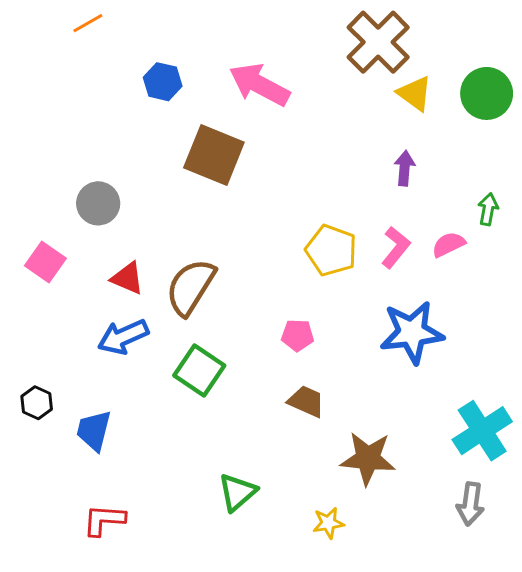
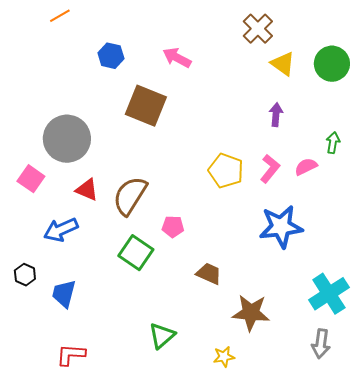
brown cross: (378, 42) -> (258, 29), size x0.7
pink arrow: (259, 85) -> (177, 58), size x0.7
gray circle: (98, 203) -> (67, 139), size x1.6
pink pentagon: (298, 335) -> (173, 227), moved
blue arrow: (123, 337) -> (61, 230), moved

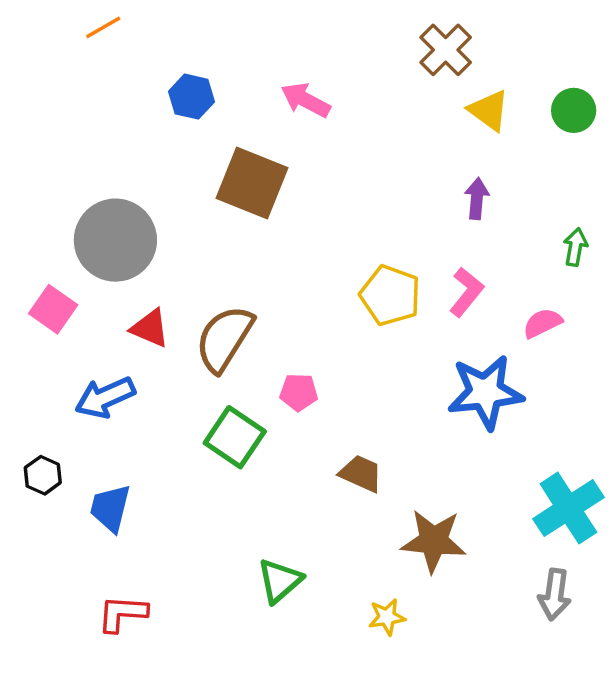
green circle: (332, 64) -> (574, 110), size x0.7
pink semicircle: (306, 167) -> (542, 323), moved

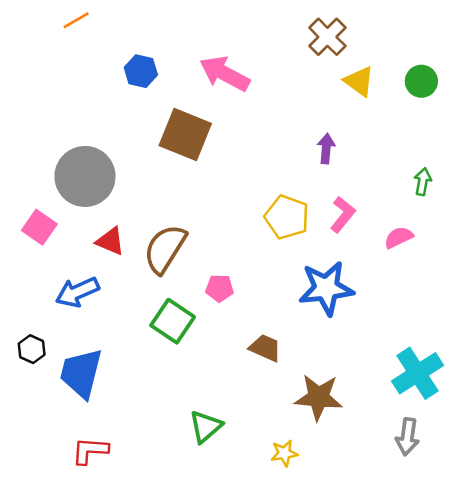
pink arrow: (306, 100) -> (225, 74), size x1.4
purple arrow: (477, 199) -> (326, 149), moved
blue star: (485, 392) -> (326, 288), moved
blue trapezoid: (110, 508) -> (81, 373), size x1.4

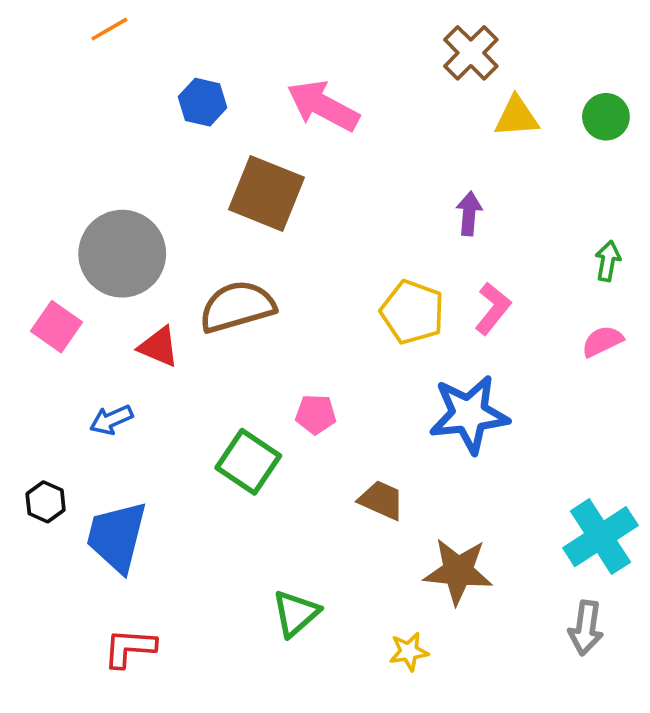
yellow triangle: (359, 81) -> (517, 117), turned -40
pink semicircle: (399, 237) -> (602, 341), moved
brown semicircle: (165, 249) -> (237, 307), moved, turned 42
blue arrow: (77, 292) -> (111, 420), size x0.7

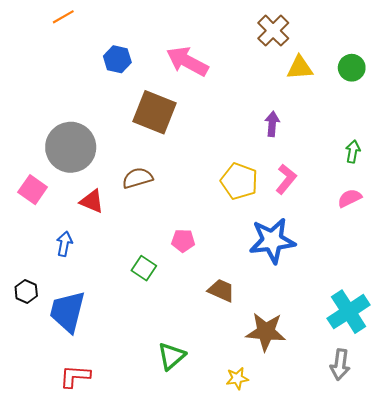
brown semicircle: (237, 307) -> (138, 178), size x0.7
blue arrow: (111, 420) -> (64, 244), turned 125
green square: (248, 462) -> (144, 268), size x0.7

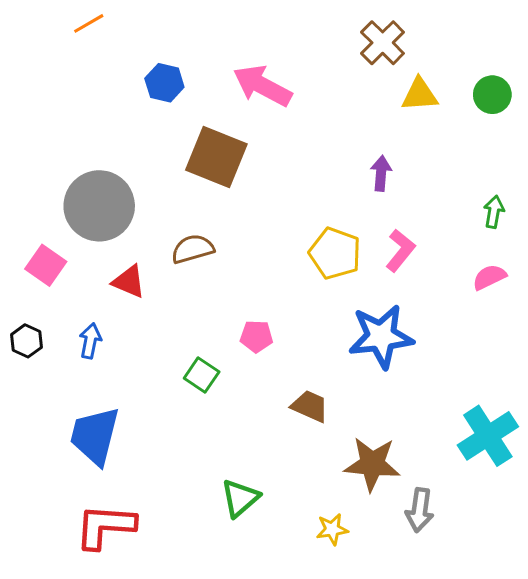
black hexagon: (26, 291) -> (27, 341), moved
gray arrow: (340, 365) -> (420, 510), moved
red L-shape: (75, 376) -> (105, 526), size x1.4

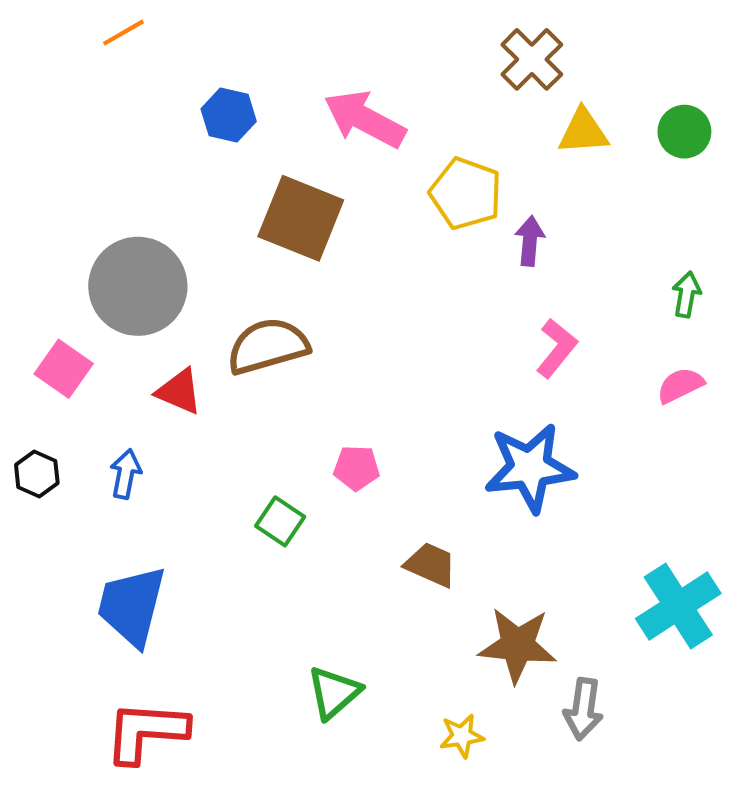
brown semicircle: (193, 249) -> (268, 346), size x1.4
yellow pentagon: (335, 253) -> (466, 193), moved

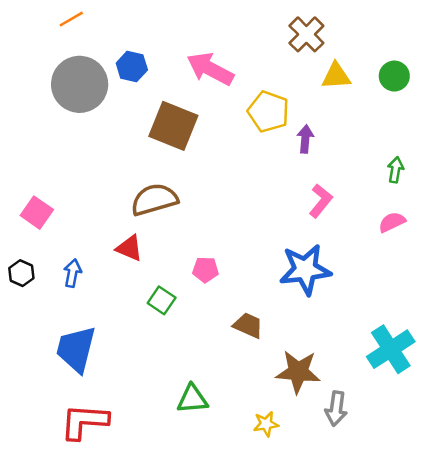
gray circle: (138, 286) -> (80, 84), moved
red triangle: (179, 391) -> (129, 248), moved
green triangle: (334, 693) -> (192, 399), turned 36

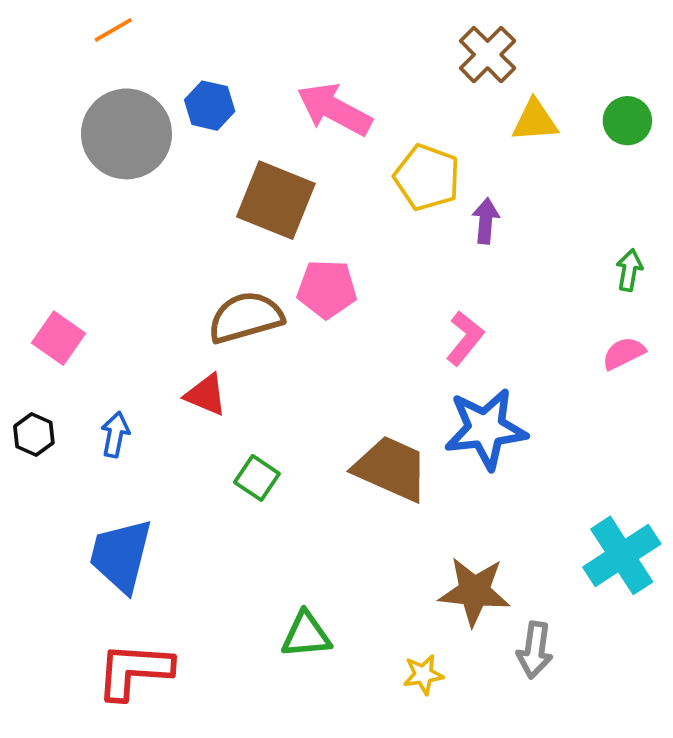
pink L-shape: (321, 201) -> (465, 338), moved
pink pentagon: (205, 270) -> (327, 289), moved, size x1.4
brown trapezoid: (248, 325) -> (391, 469), moved, size x1.6

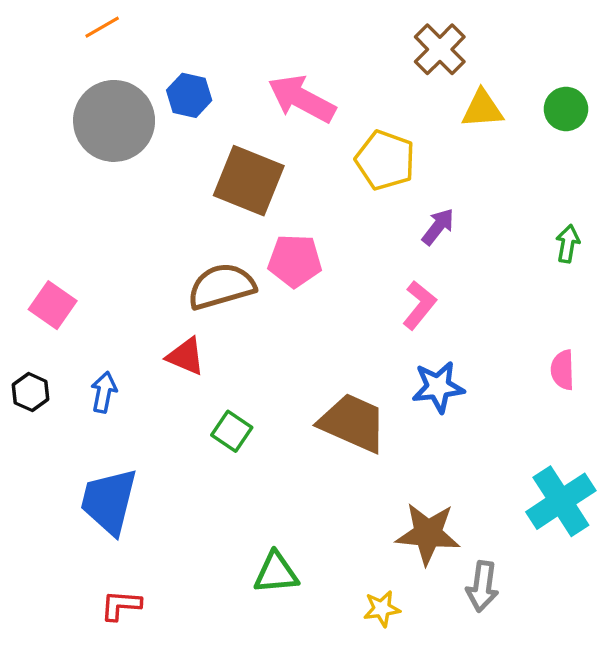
purple arrow: (486, 221) -> (438, 227), moved, turned 33
pink semicircle: (624, 353) -> (563, 370), moved, turned -66
blue star: (486, 429) -> (438, 387), size x0.7
red L-shape: (134, 671) -> (121, 605), size x0.6

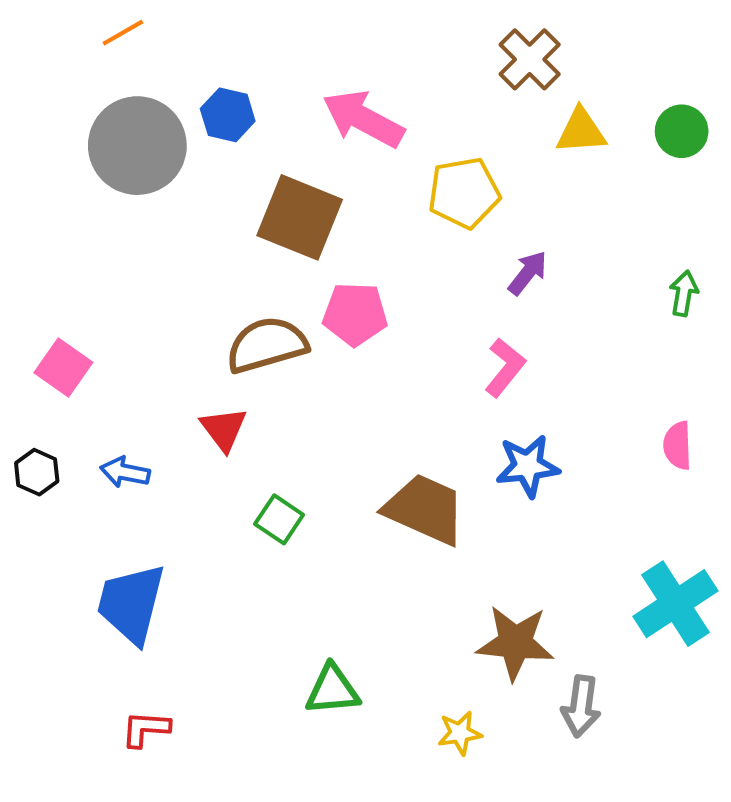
yellow pentagon: (385, 160) -> (464, 193), turned -30
red triangle: (186, 356) -> (224, 429), turned 30
blue arrow: (104, 392) -> (125, 472), turned -90

